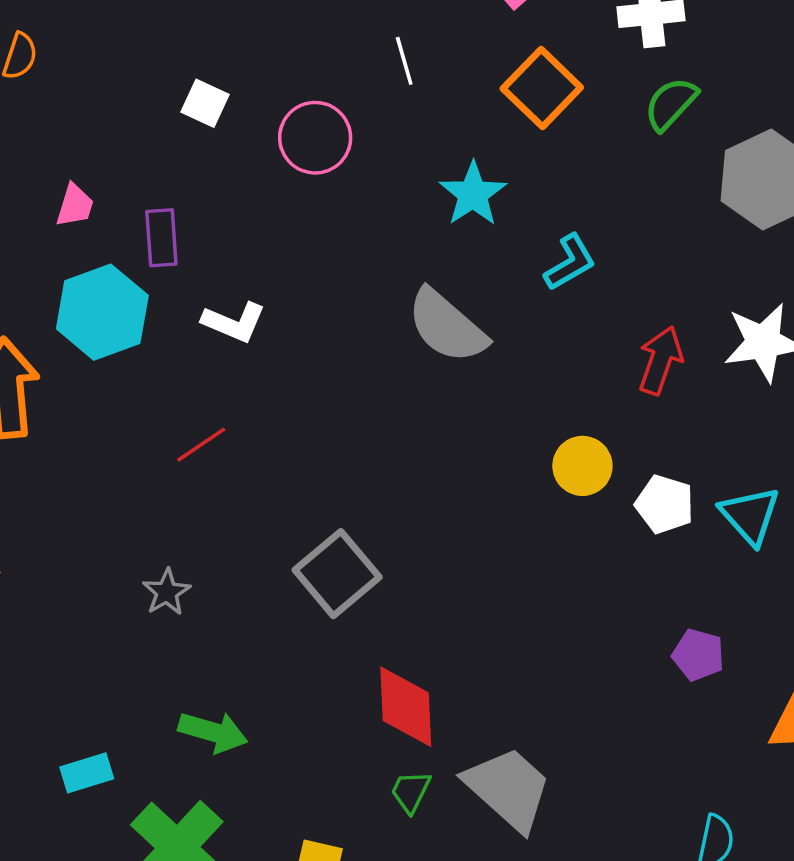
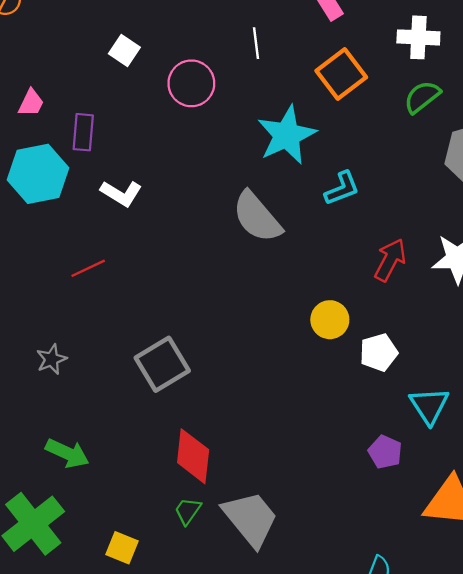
cyan star: (473, 194) -> (287, 135), size x1.4
white pentagon: (665, 504) -> (379, 352), turned 30
cyan triangle: (750, 516) -> (429, 406), moved

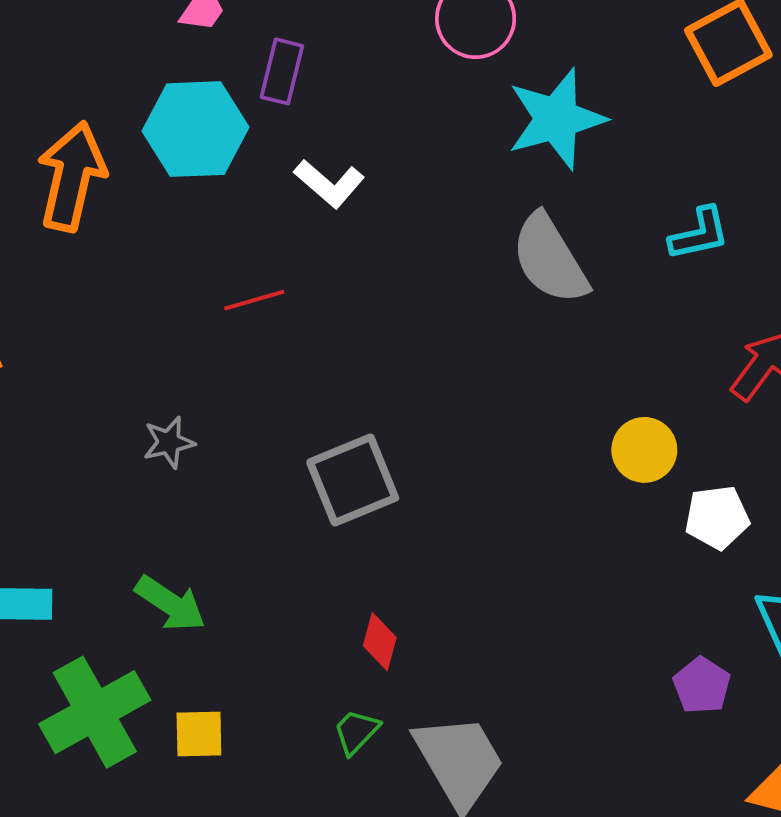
cyan star: (287, 135) -> (556, 119), moved
red diamond: (193, 456) -> (380, 642), size x0.6
yellow square: (122, 548) -> (199, 734), moved, turned -32

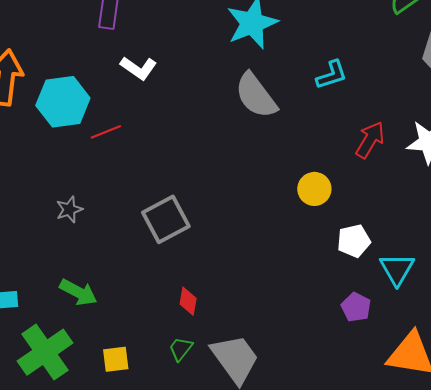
cyan hexagon: (195, 129) -> (63, 102), moved
white pentagon: (717, 517) -> (354, 241), moved
yellow square: (199, 734) -> (116, 359), moved

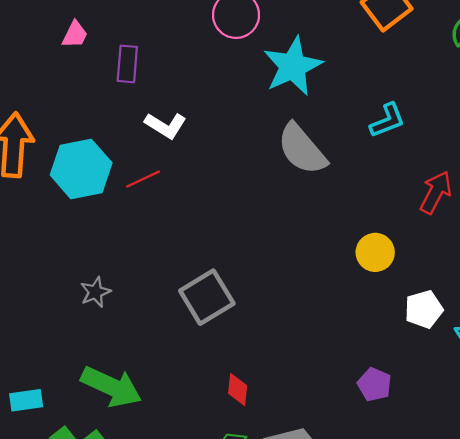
red line: (106, 132) -> (143, 179), moved
green arrow: (78, 292) -> (111, 387), size x1.4
purple pentagon: (356, 307) -> (374, 384), moved

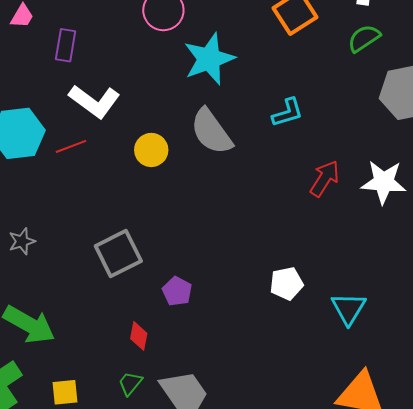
white L-shape: (166, 125) -> (94, 101), size x1.4
yellow circle: (375, 252) -> (151, 150), moved
white pentagon: (424, 309) -> (286, 283), moved
purple pentagon: (374, 384) -> (177, 291), moved

